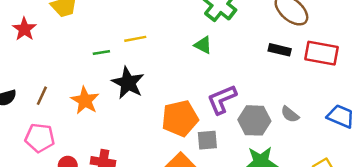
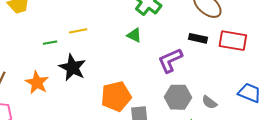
purple L-shape: (222, 99) -> (170, 60), moved
gray semicircle: (290, 114) -> (209, 102), moved

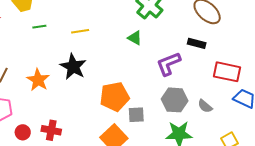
red rectangle: (233, 41) -> (227, 72), moved
green line: (50, 43) -> (39, 27), moved

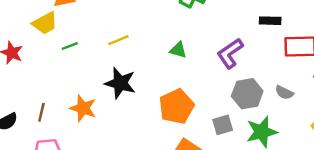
green triangle: (135, 38) -> (178, 50), moved
black rectangle: (197, 43) -> (270, 21), moved
gray square: (136, 115) -> (223, 125), moved

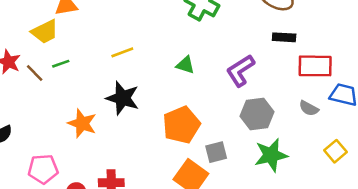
green line: (70, 46) -> (61, 64), moved
gray semicircle: (284, 92) -> (309, 108), moved
brown line: (41, 112) -> (35, 73), moved, turned -60
gray square: (223, 125) -> (216, 152), moved

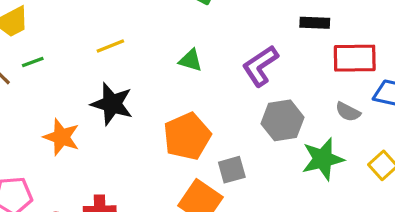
green star: (271, 155) -> (323, 159), moved

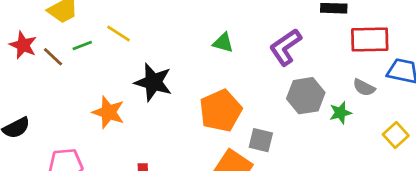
yellow line: (110, 46) -> (119, 34), moved, turned 55
green star: (323, 159) -> (340, 113), moved, size x0.6
gray square: (232, 170) -> (261, 140), turned 30

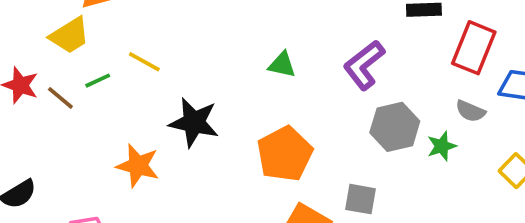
red rectangle: (370, 39) -> (474, 48), turned -63
gray square: (261, 140) -> (360, 199), moved

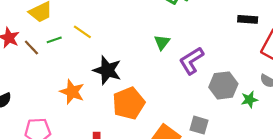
green triangle: (282, 65) -> (162, 42), turned 49
purple L-shape: (364, 65) -> (191, 61), moved
orange pentagon: (285, 154) -> (129, 103), moved

